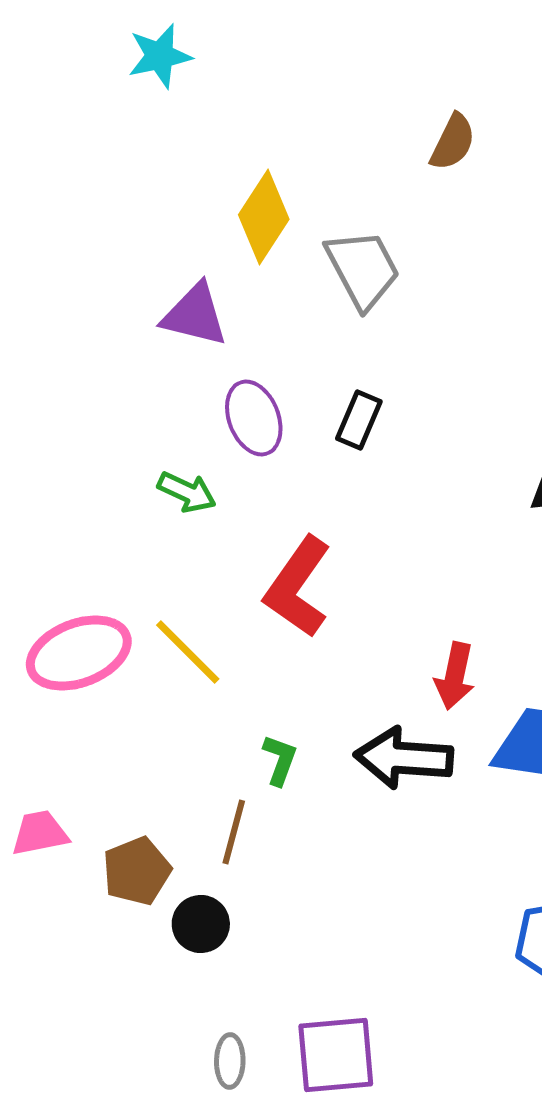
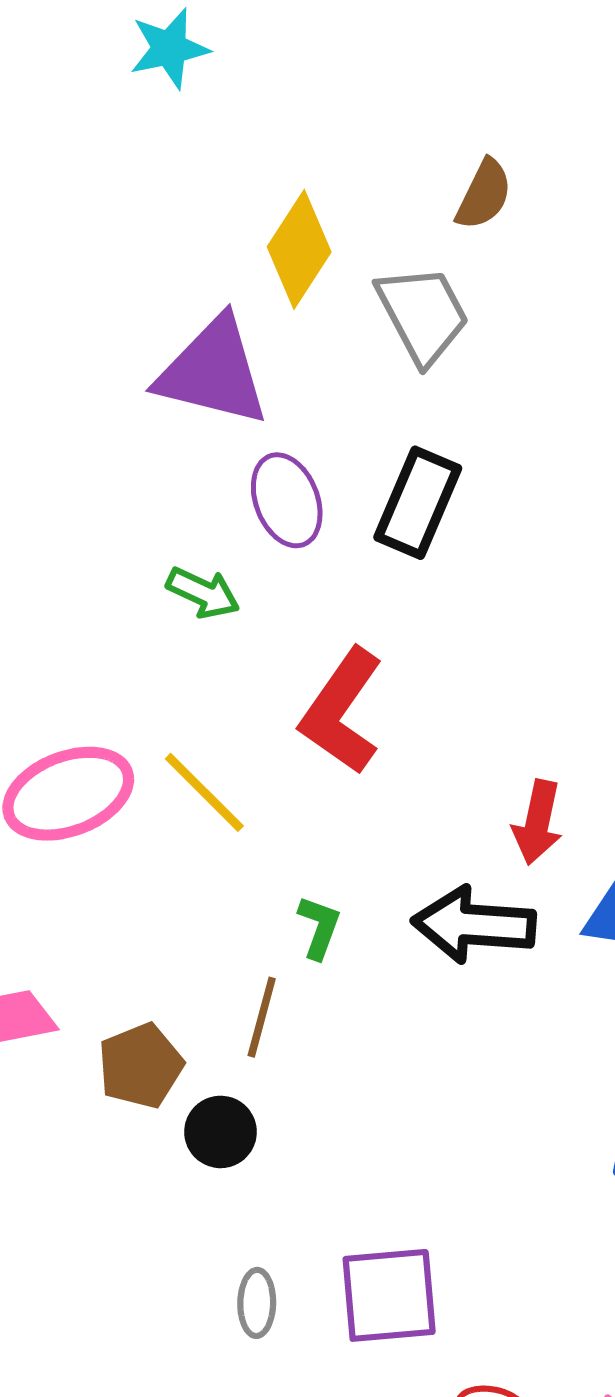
brown semicircle: (453, 142) -> (484, 194), moved
purple triangle: (195, 315) -> (213, 372), size x1.4
black rectangle: (359, 420) -> (418, 503), size x1.5

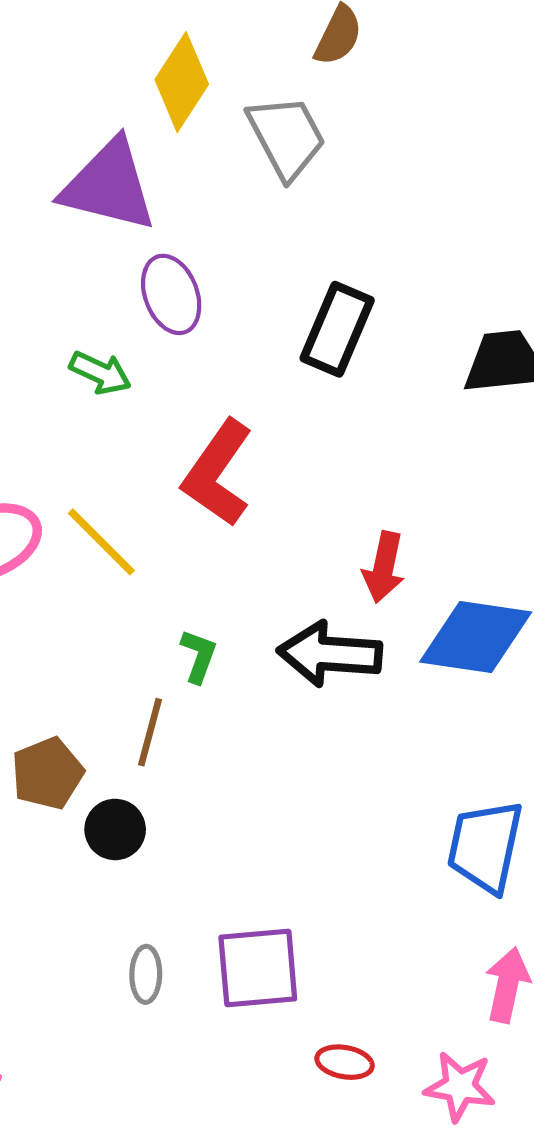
black rectangle: (418, 503) -> (337, 329), moved

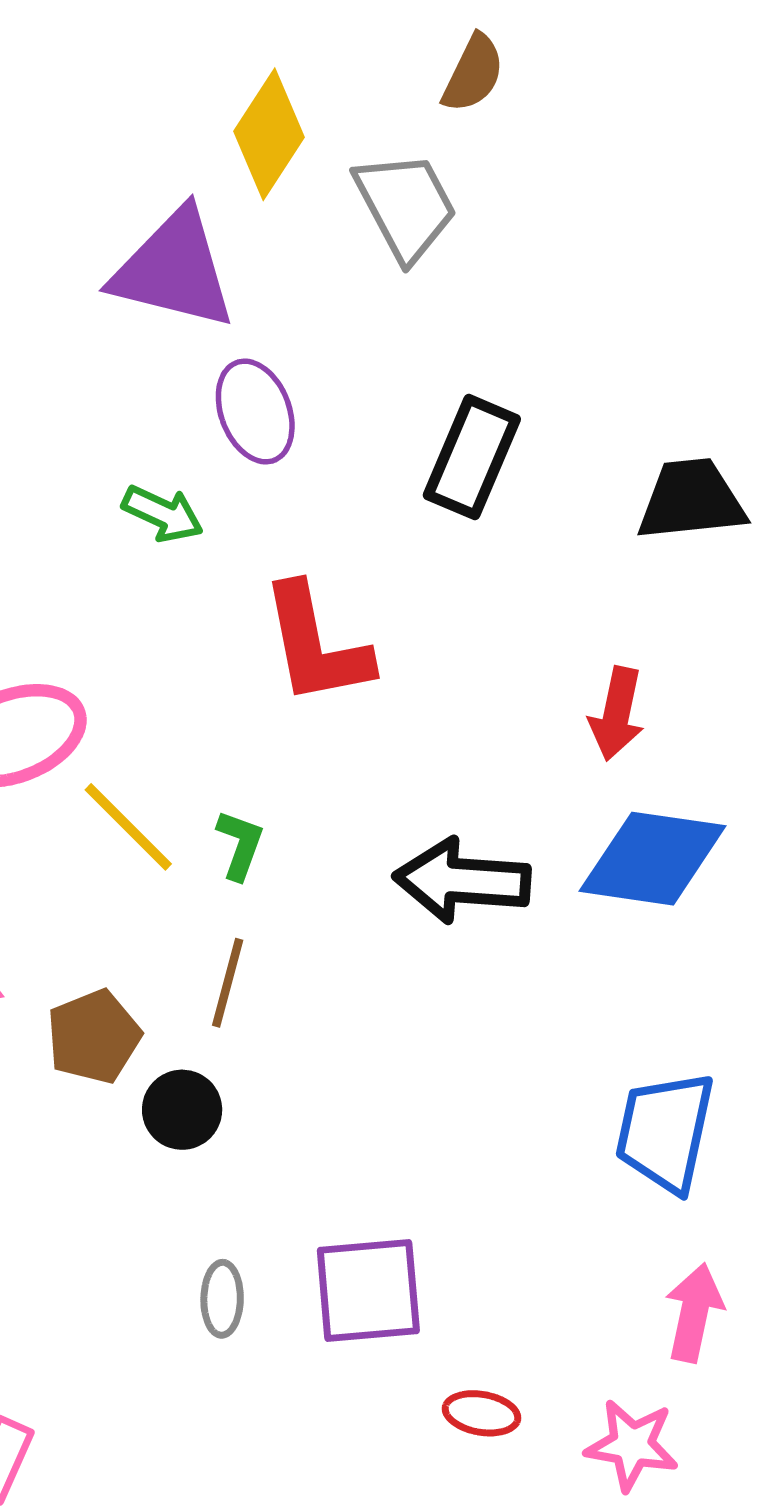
red L-shape: (218, 473) -> (316, 645), turned -46
yellow line: (101, 542) -> (128, 827), moved
red arrow: (384, 567) -> (617, 714), moved
green L-shape: (199, 656) -> (240, 845), moved

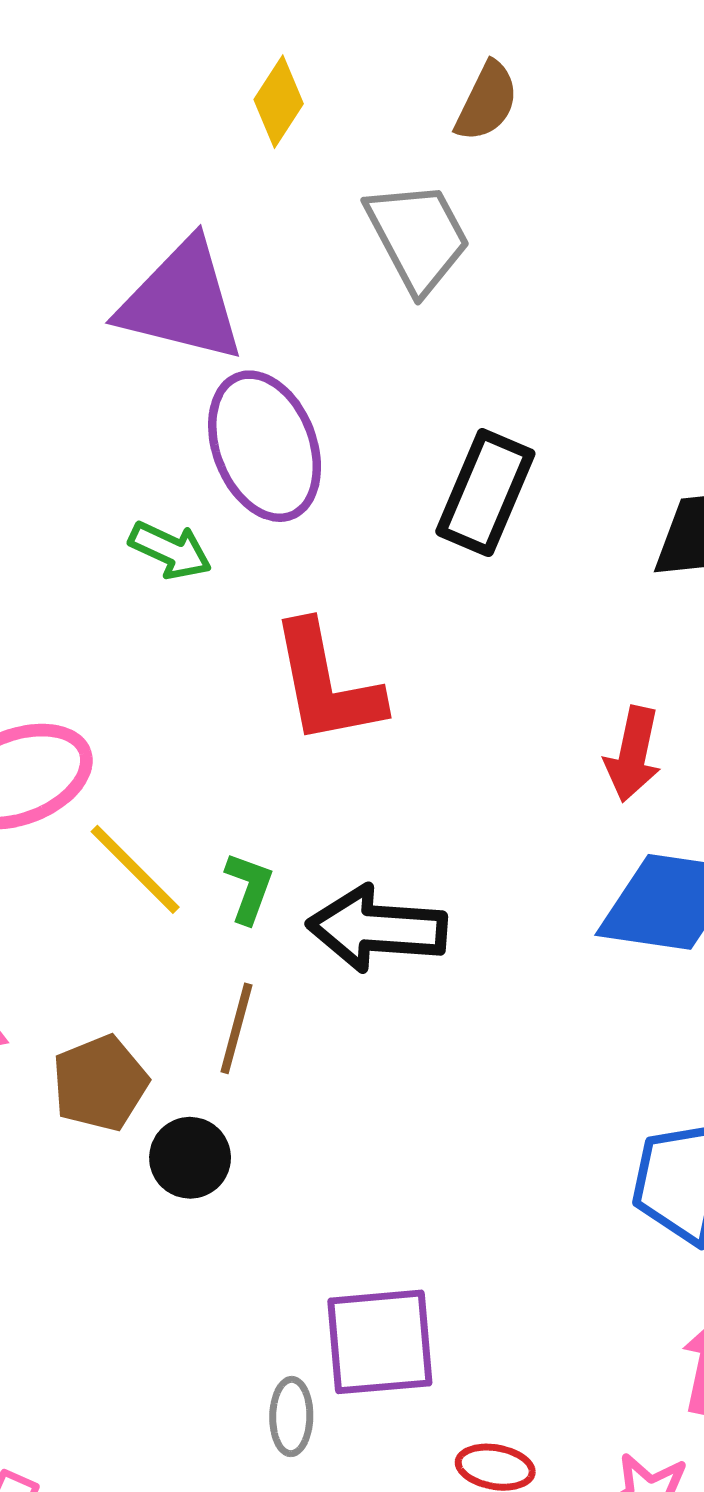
yellow diamond: (269, 134) -> (279, 102), moved, size x0.7
purple ellipse: (255, 412) -> (265, 446), size x1.4
black arrow: (462, 881) -> (377, 929), moved
gray ellipse: (222, 1299) -> (291, 1417), moved

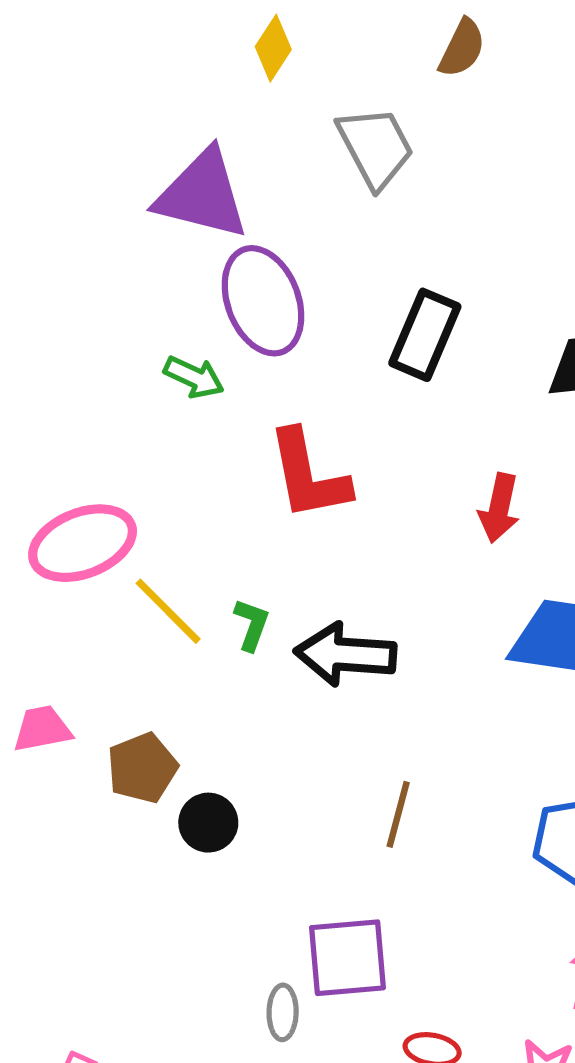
brown semicircle: (487, 102) -> (462, 48), moved
red arrow: (633, 754) -> (499, 508), moved
brown line: (236, 1028) -> (398, 814), moved

